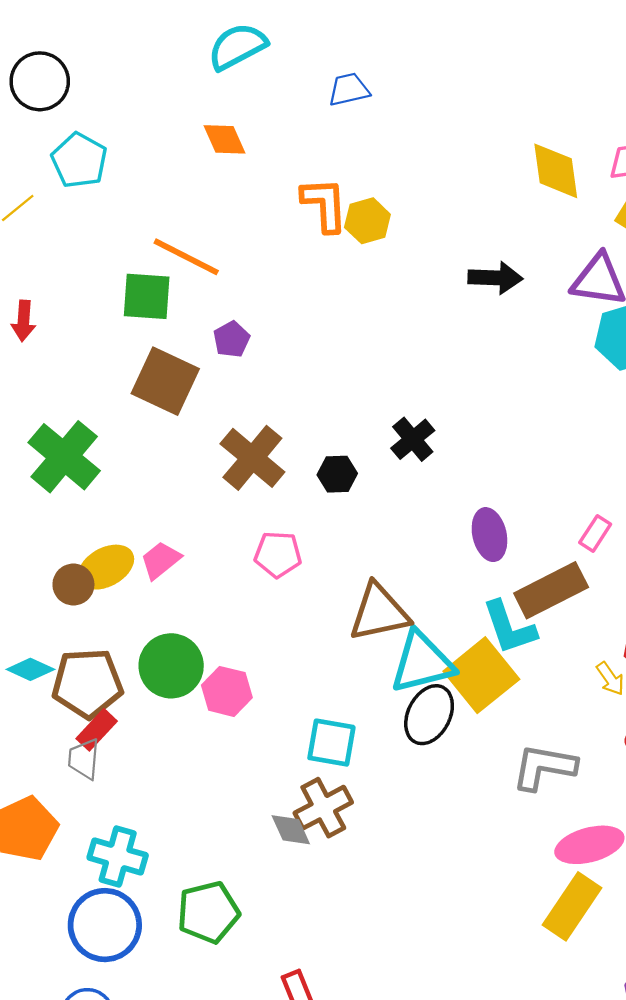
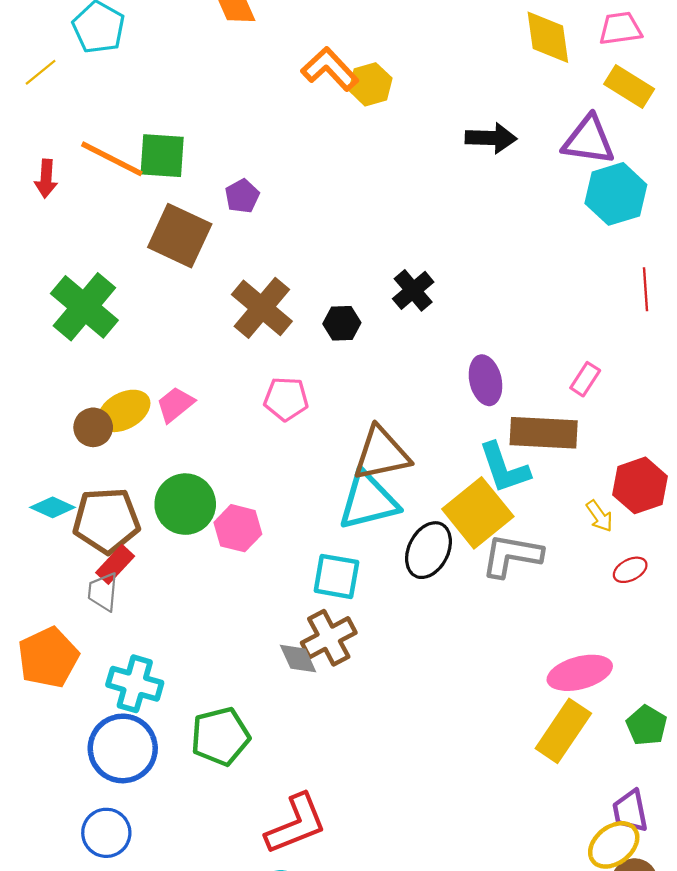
orange L-shape: (324, 205) -> (330, 69), turned -40
orange line: (186, 257) -> (112, 159), moved
brown rectangle: (551, 590) -> (544, 433), turned 30
cyan triangle: (422, 662) -> (368, 501), moved
gray L-shape: (544, 767) -> (512, 556), moved

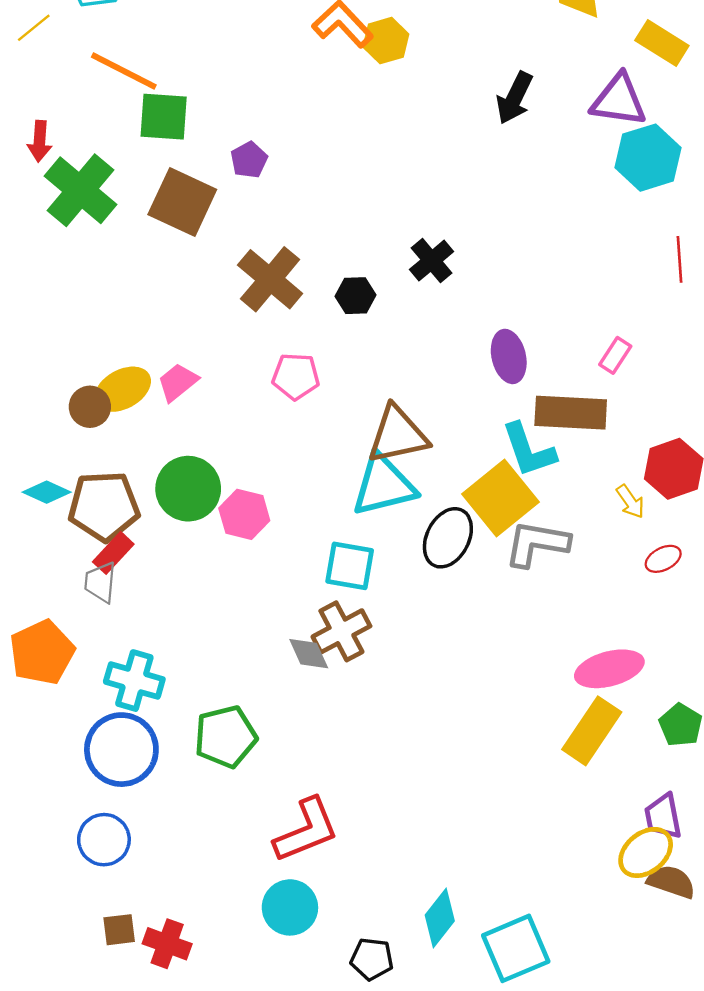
black arrow: (491, 138) -> (515, 98), turned 114
orange line: (112, 159) -> (124, 71), moved
green cross: (84, 307) -> (81, 190), moved

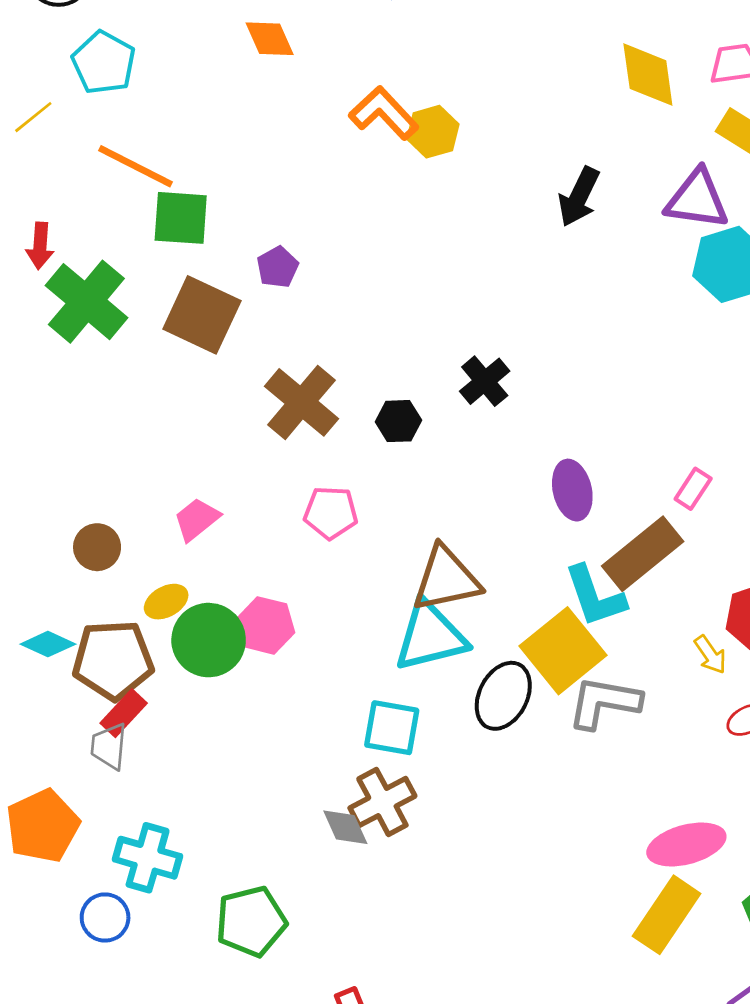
yellow ellipse: (123, 389) -> (166, 602), moved, size x0.7
brown rectangle: (571, 413) -> (643, 554), turned -42
pink hexagon: (244, 514) -> (266, 625), moved
blue circle: (121, 750) -> (105, 917), moved, size x0.6

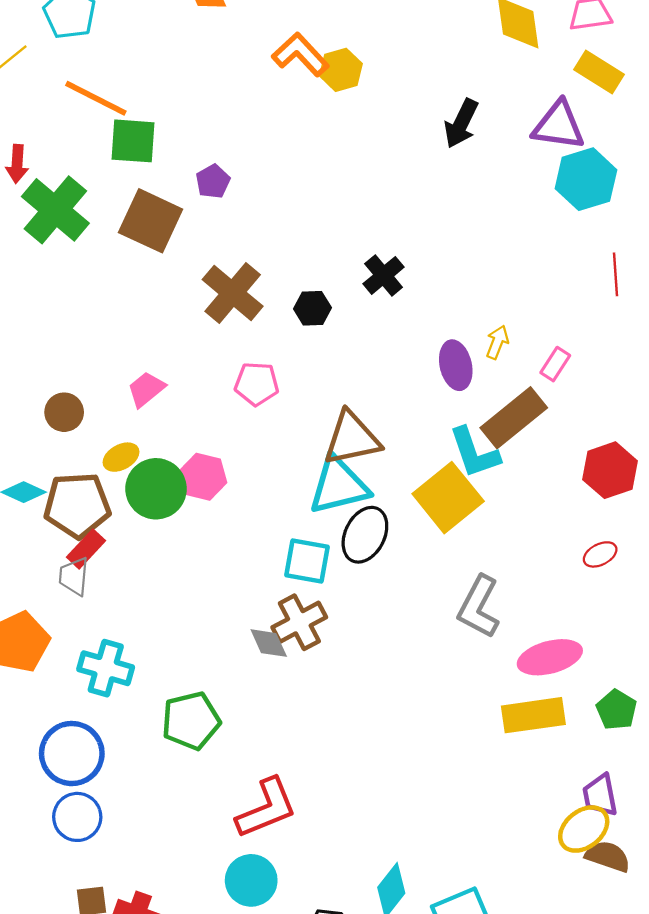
yellow arrow: (710, 655) -> (497, 342), moved, turned -124
black ellipse: (503, 696) -> (365, 535), moved
gray L-shape: (604, 702) -> (479, 607), moved, turned -72
yellow rectangle: (667, 915) -> (533, 715), turned 48
blue circle: (105, 917) -> (72, 754), moved, size x1.6

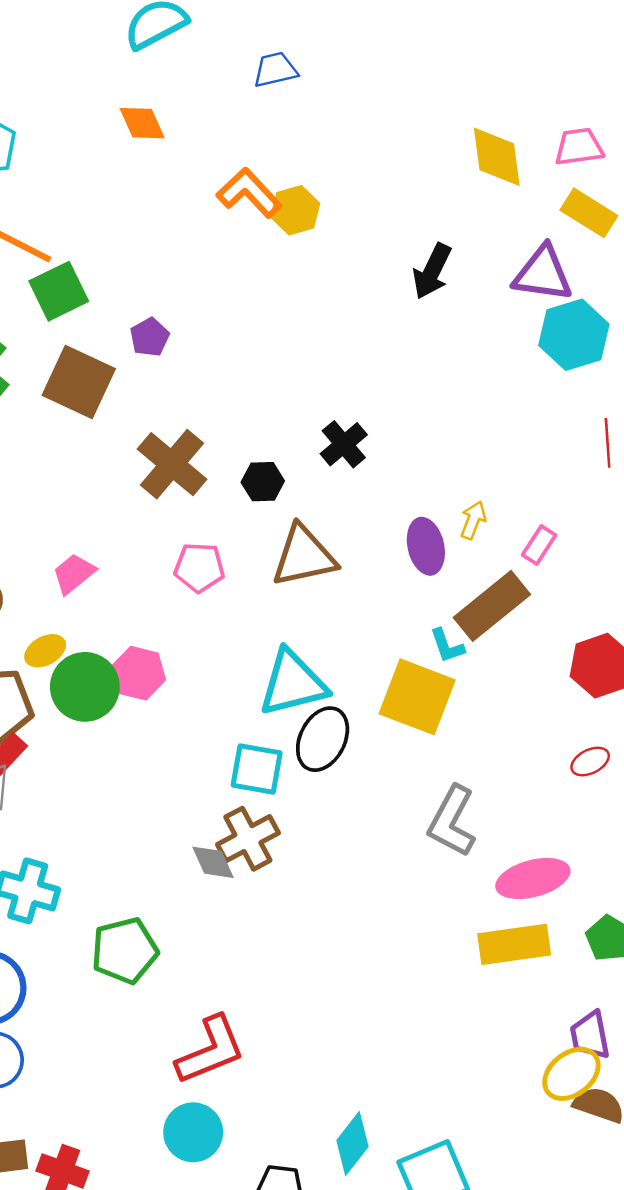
green square: (133, 141) -> (59, 291), turned -30
brown triangle: (352, 438) -> (304, 556), moved
cyan L-shape: (474, 453) -> (447, 646), size x0.6
yellow square: (448, 498) -> (417, 697), turned -30

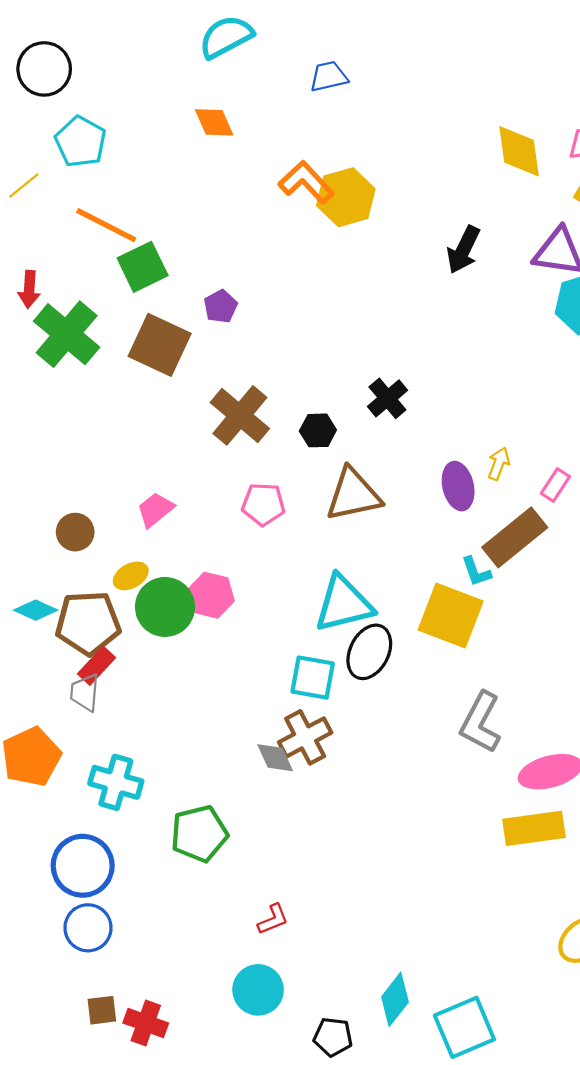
yellow hexagon: (295, 210) -> (346, 197), size x1.4
red L-shape: (211, 1050) -> (273, 919), size x0.5

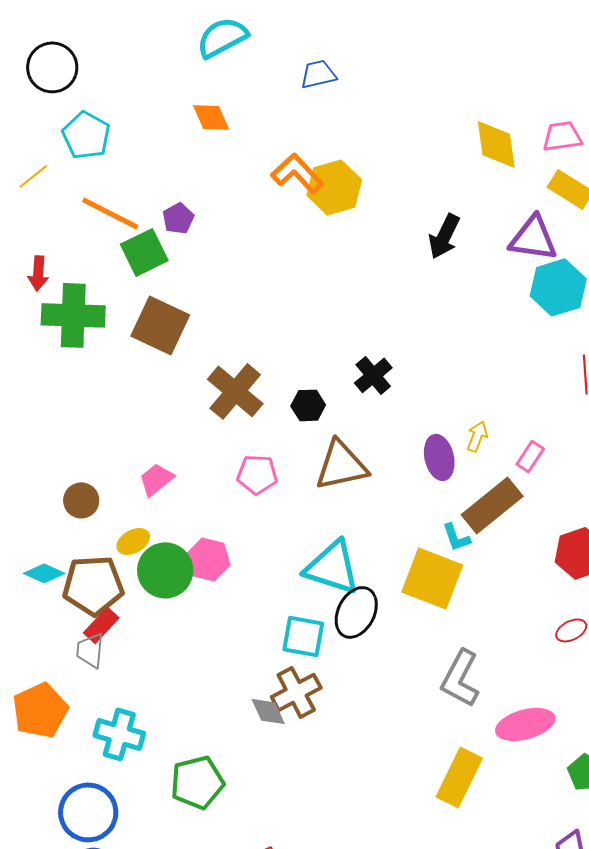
purple pentagon: (221, 306) -> (178, 218), moved
green cross: (67, 334) -> (73, 315), turned -38
cyan triangle: (344, 604) -> (332, 567), turned 32
yellow rectangle: (534, 828) -> (459, 777), moved, turned -56

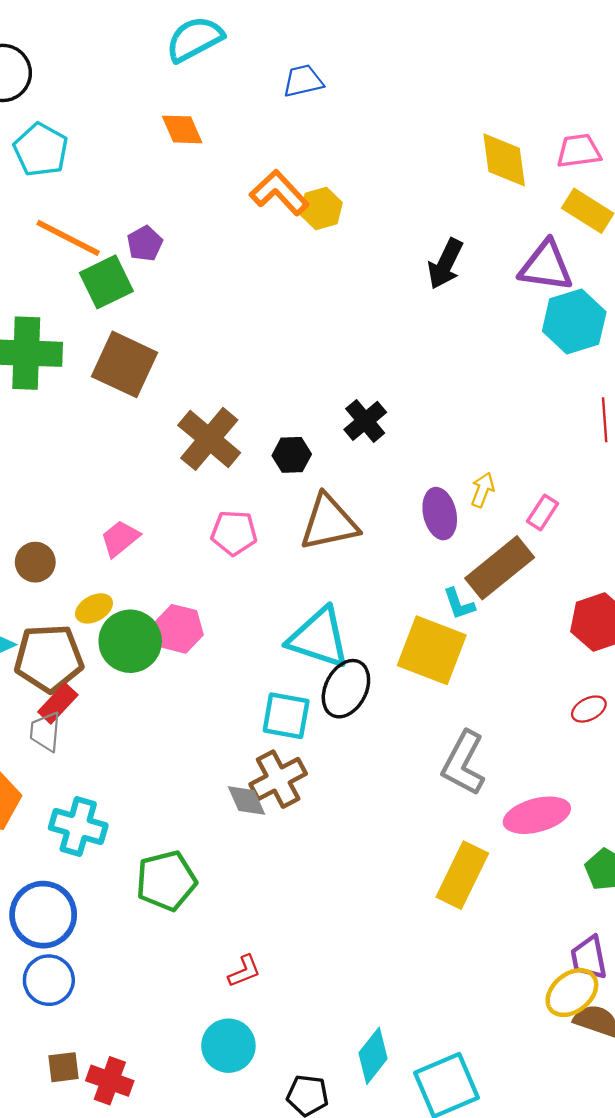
yellow hexagon: (334, 187) -> (321, 209), size x0.7

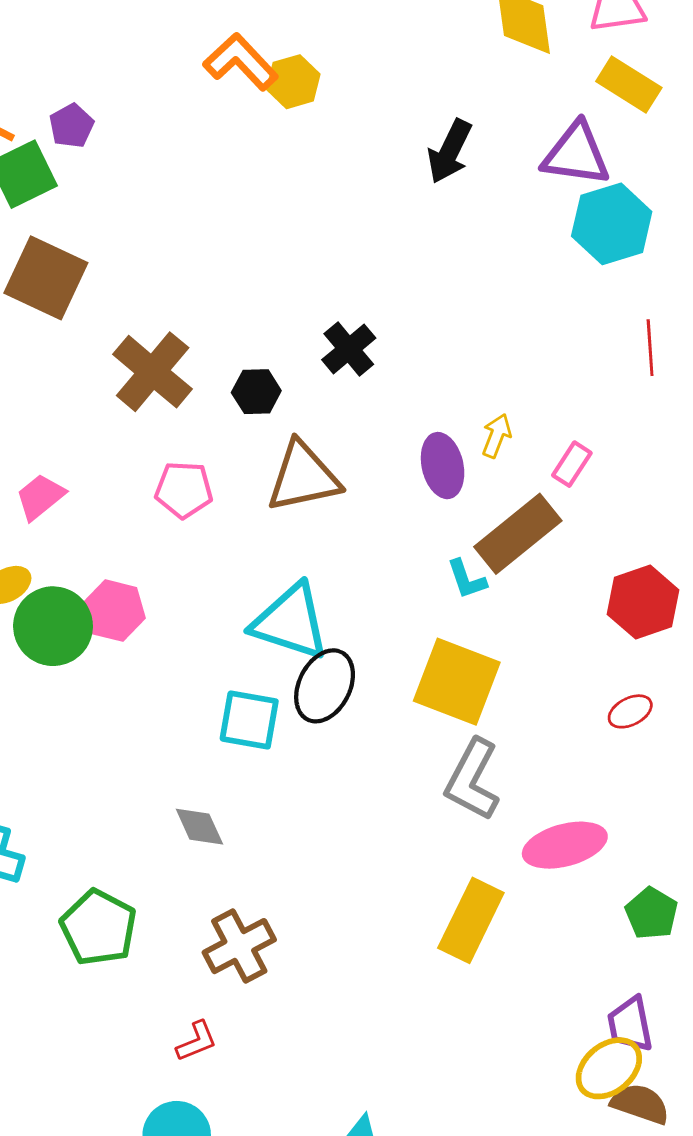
yellow square: (432, 650) -> (457, 682), moved
brown cross: (278, 779) -> (239, 946), moved
green pentagon: (166, 881) -> (99, 928), turned -30

